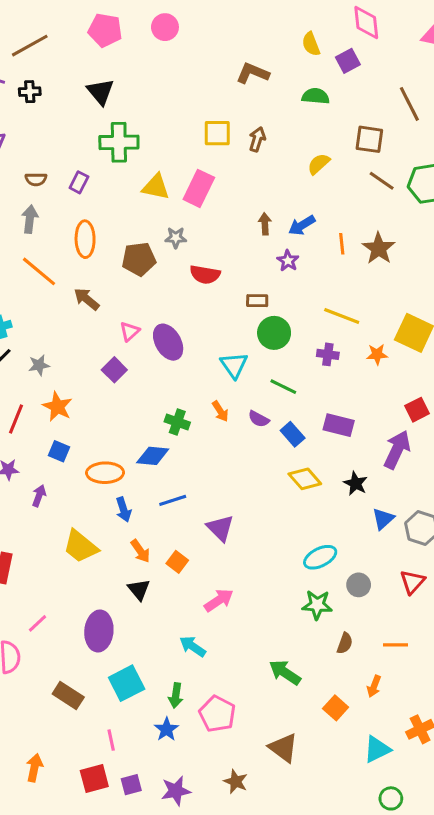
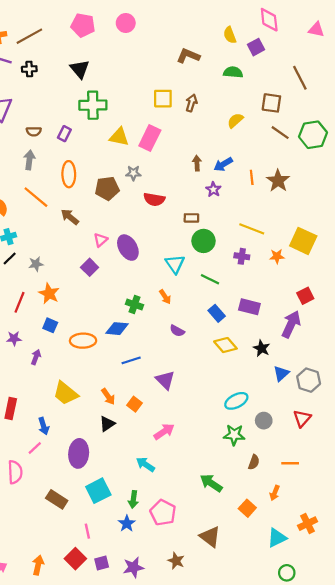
purple semicircle: (259, 419) -> (177, 331), moved
blue arrow: (123, 510) -> (44, 426), moved
black triangle: (139, 589) -> (107, 424), turned 35
orange arrow: (34, 768) -> (38, 565), moved
red square: (94, 778) -> (75, 559), turned -30

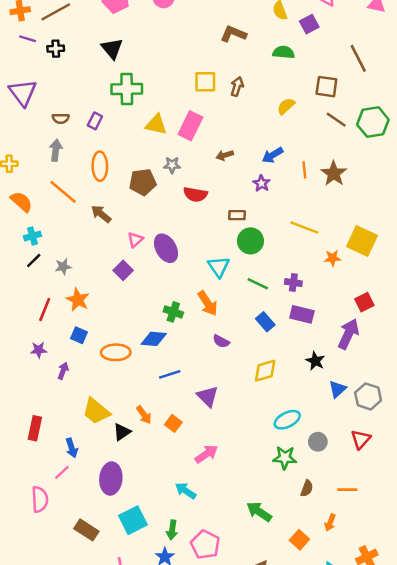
brown arrow: (197, 163) -> (225, 155), moved, turned -104
purple cross: (242, 256) -> (293, 283), moved
orange arrow: (165, 297) -> (208, 303), size x1.5
yellow diamond: (225, 345) -> (265, 371), moved, turned -65
black triangle: (107, 424) -> (122, 432), moved

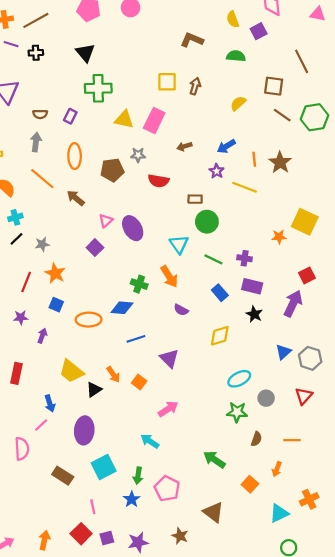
yellow line: (304, 227) -> (245, 187), moved
black star: (315, 361) -> (254, 314), moved
red rectangle: (35, 428) -> (16, 373), moved

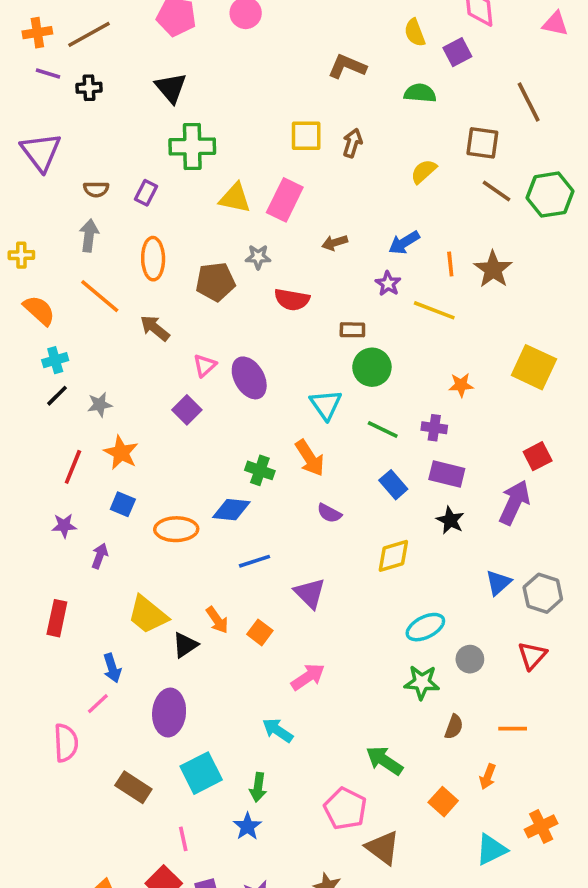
orange star: (279, 237) -> (461, 385), moved
pink pentagon: (167, 489) -> (345, 809), moved

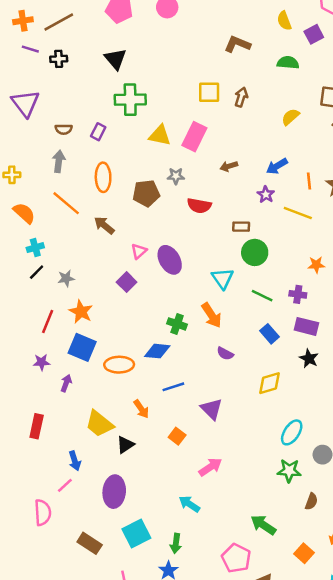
blue square: (123, 504) -> (82, 347), size x1.6
orange arrow: (217, 620) -> (141, 409), moved
cyan ellipse: (425, 627) -> (292, 432), turned -30

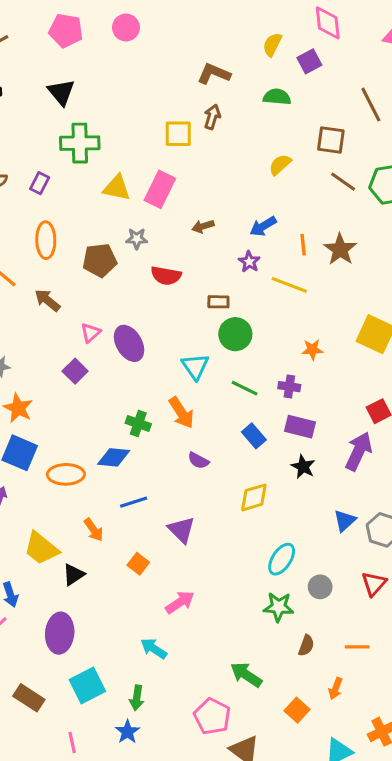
yellow semicircle: (284, 21) -> (272, 44), turned 48
brown arrow: (241, 97) -> (212, 117), moved

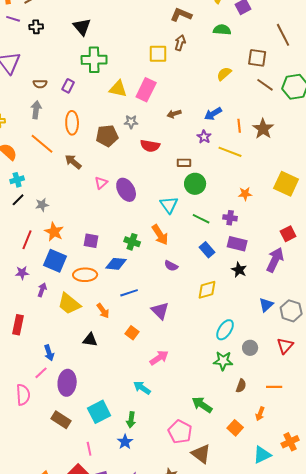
purple square: (75, 371) -> (91, 241), moved, turned -35
yellow trapezoid: (41, 548) -> (69, 304), moved
black triangle: (74, 575) -> (90, 340), turned 42
purple ellipse: (60, 633) -> (67, 383), moved

